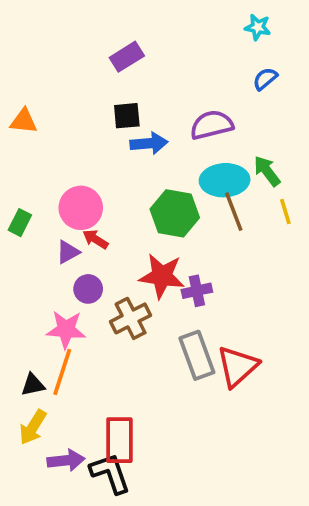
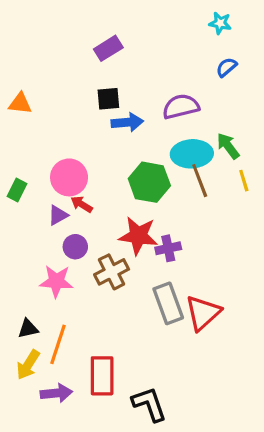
orange line: (62, 372) -> (58, 344), moved
black L-shape: (110, 473) -> (149, 404), moved

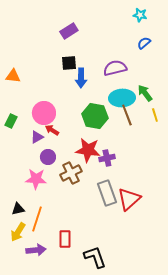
orange triangle: (20, 103) -> (13, 76), moved
blue arrow: (127, 122) -> (81, 78), turned 96
red rectangle: (102, 376) -> (65, 239), size x0.7

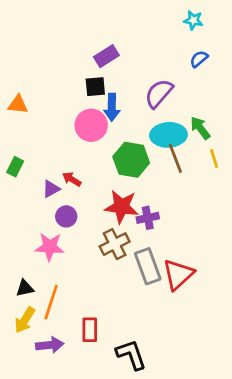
purple rectangle: (69, 31) -> (106, 56), moved
purple semicircle: (115, 68) -> (159, 93), turned -35
pink circle: (44, 113) -> (91, 125), moved
brown cross: (71, 173) -> (115, 244), moved

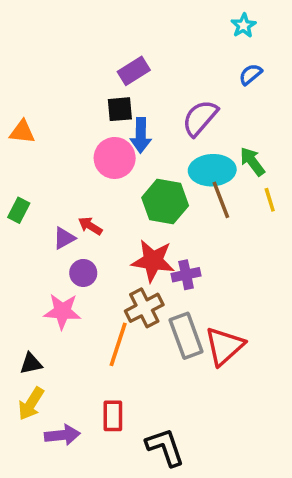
cyan star: (193, 20) -> (244, 26), turned 30
orange line: (51, 302) -> (118, 344), moved

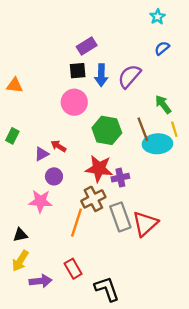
blue arrow: (141, 135) -> (101, 75), moved
cyan ellipse: (212, 170) -> (157, 144), moved
red rectangle: (113, 416) -> (73, 269), turned -30

